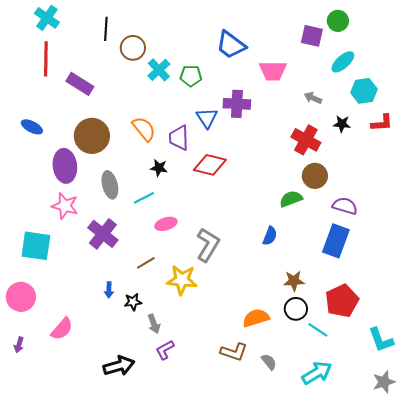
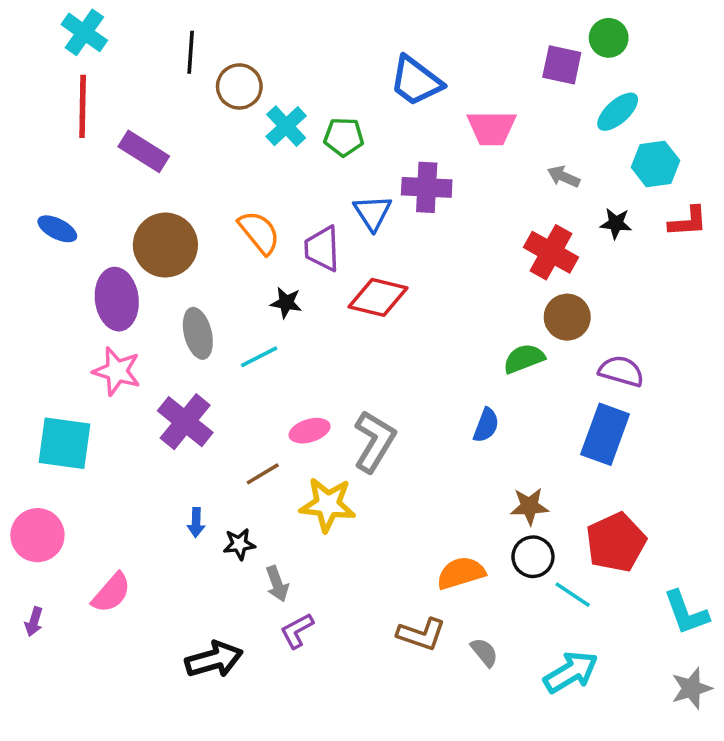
pink ellipse: (166, 224) -> (310, 431), moved

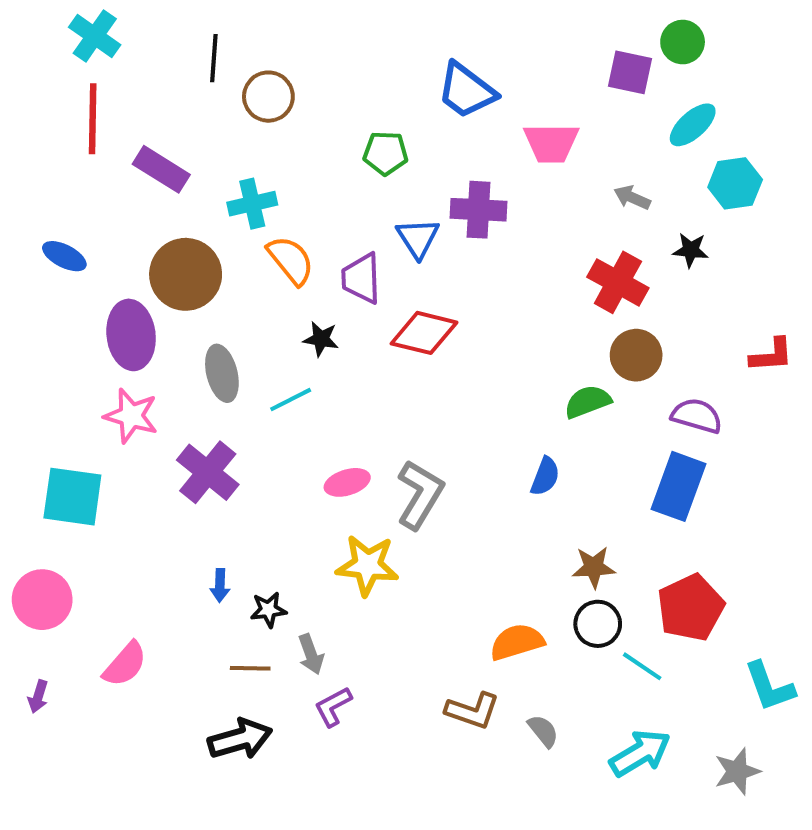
cyan cross: (286, 126) -> (252, 204), moved, turned 30
red L-shape: (688, 222) -> (771, 355), moved
brown line: (263, 474) -> (250, 668), moved, turned 32
gray star: (692, 688) -> (737, 771), moved

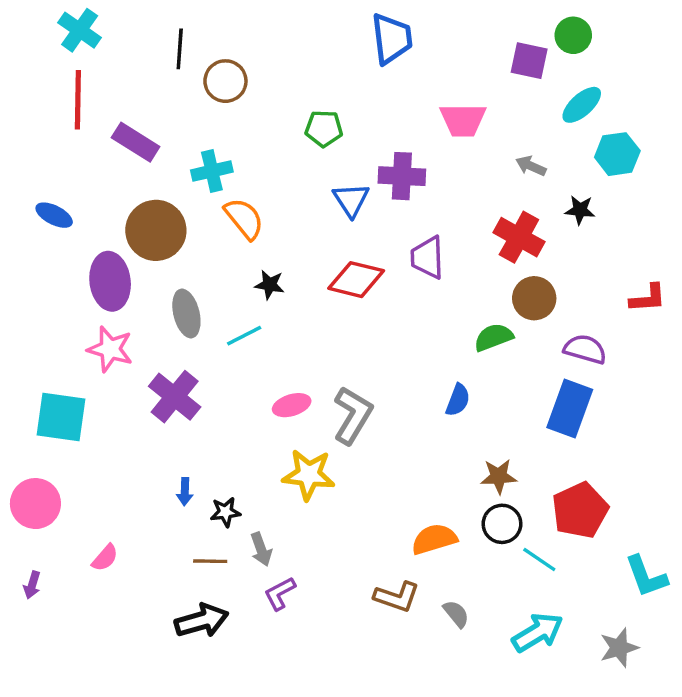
blue trapezoid: (466, 90) -> (392, 39), moved, turned -134
purple trapezoid: (361, 278) -> (427, 258), moved
pink semicircle: (125, 664) -> (105, 558), size x0.7

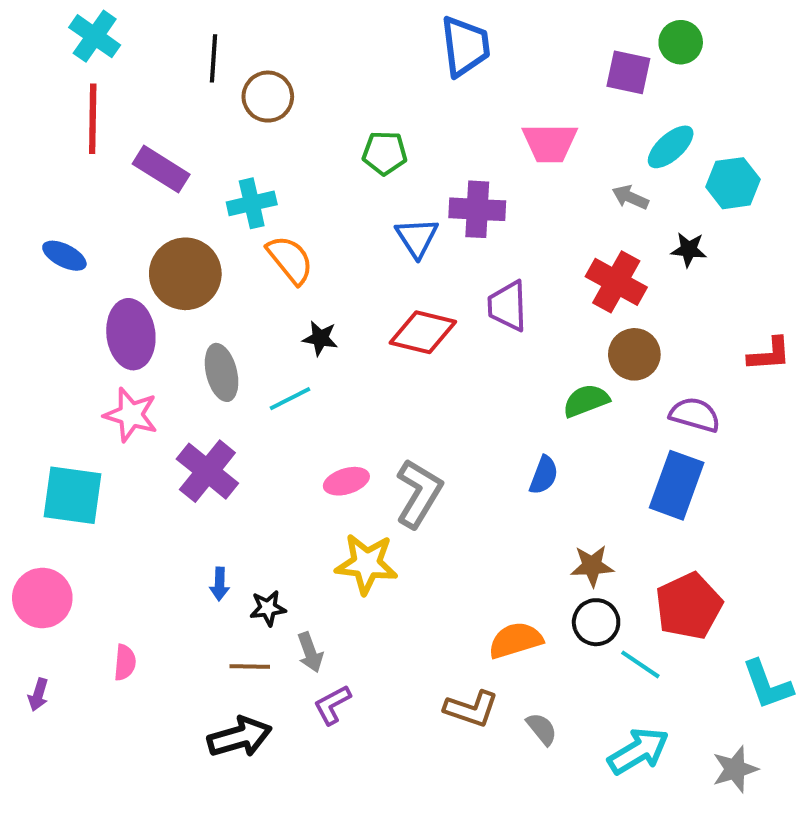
cyan ellipse: (582, 105) -> (671, 147), moved
pink semicircle: (105, 558) -> (125, 662), turned -36

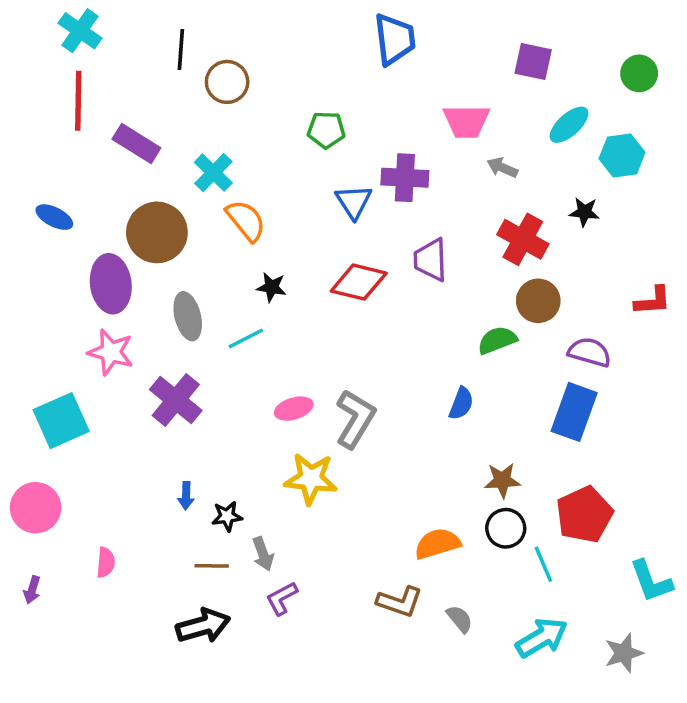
green circle: (681, 42) -> (639, 73), moved
gray arrow: (630, 197) -> (502, 167), moved
cyan cross: (252, 203) -> (213, 173), turned -33
cyan square: (73, 495) -> (61, 421), turned -32
cyan line: (640, 664) -> (543, 564), turned 33

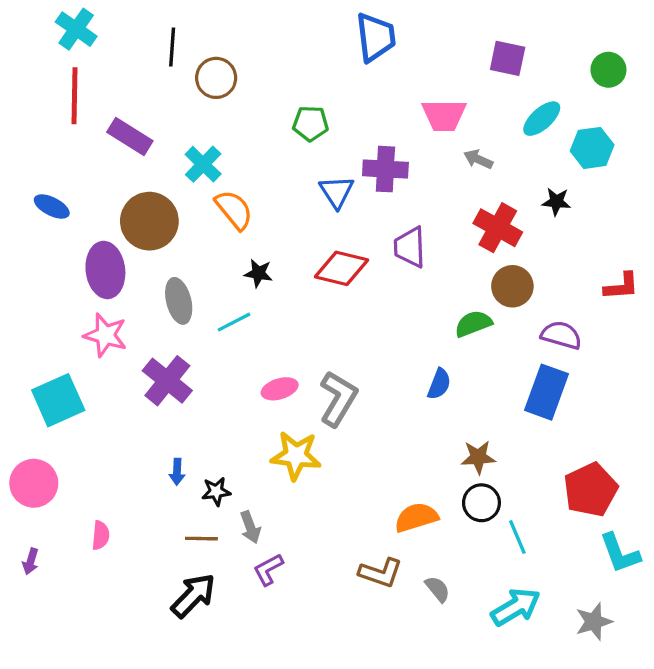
red pentagon: (584, 515) -> (591, 490), moved
black arrow: (203, 626) -> (193, 596), turned -30

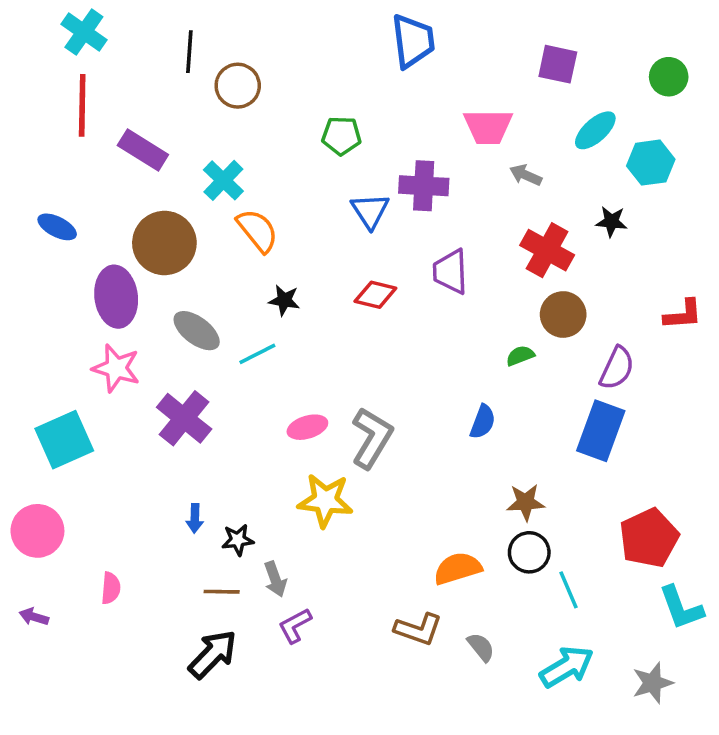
red diamond: (341, 268) -> (375, 295), size x0.7
gray ellipse: (179, 301) -> (197, 331), turned -39
green semicircle: (473, 324) -> (520, 356), size x0.7
purple semicircle: (561, 335) -> (617, 368), turned 99
purple arrow: (31, 561) -> (34, 617), turned 90

